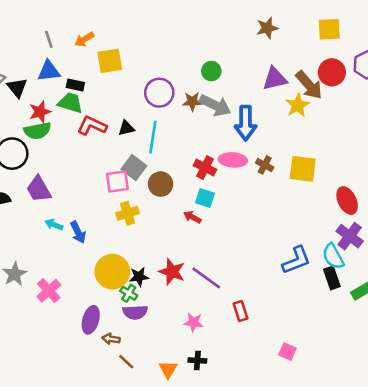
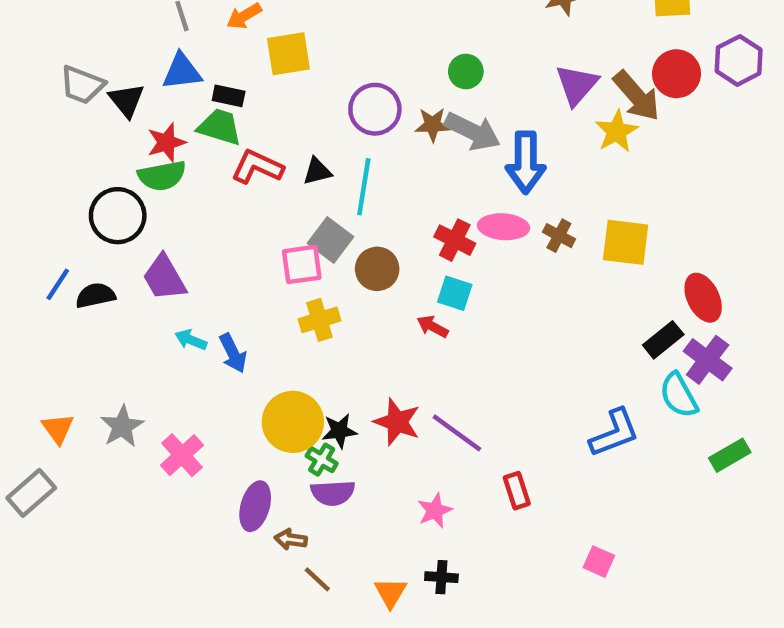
purple triangle: (275, 79) -> (577, 85), turned -36
blue L-shape: (296, 260) -> (614, 433), moved
black rectangle: (332, 278) -> (663, 340), moved, turned 70
pink star: (194, 322) -> (435, 511), turned -30

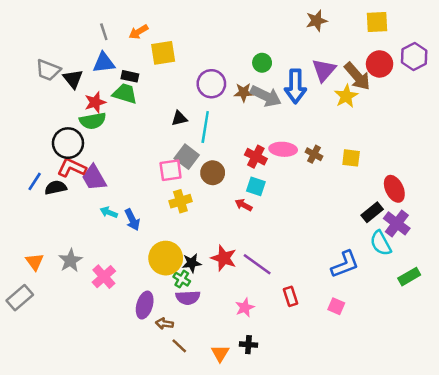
blue arrow: (526, 162) -> (295, 86), moved
red L-shape: (257, 167) -> (72, 168), moved
yellow square: (626, 242) -> (351, 158), size x0.7
pink square: (599, 562) -> (336, 306), moved

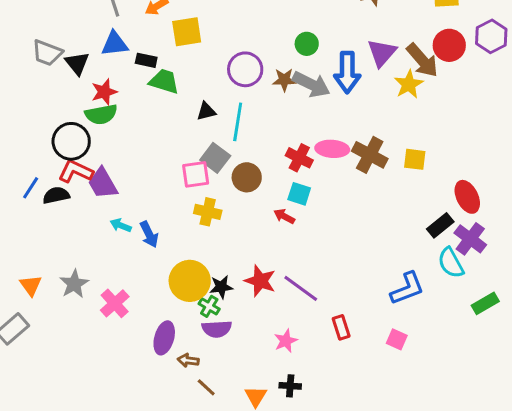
green trapezoid: (125, 94) -> (164, 81), moved
brown cross: (314, 154) -> (370, 155), size x1.6
yellow cross: (180, 201) -> (208, 212), turned 30

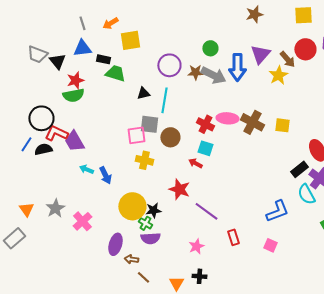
brown arrow: (422, 60) -> (287, 59), size x0.7
black circle: (71, 141) -> (41, 118), moved
gray square: (215, 158) -> (149, 124), turned -30
red star: (260, 281) -> (179, 189), moved

